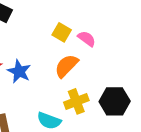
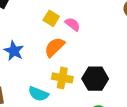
yellow cross: (76, 101) -> (62, 78), turned 30

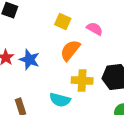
pink semicircle: (73, 24) -> (95, 29), moved

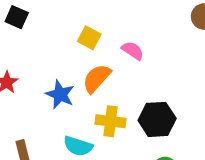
blue star: (29, 60) -> (60, 94), moved

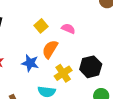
yellow square: (89, 38) -> (41, 26), turned 32
yellow cross: (110, 121) -> (63, 73), turned -30

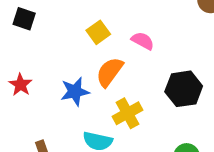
blue star: (30, 63) -> (75, 92), turned -30
black hexagon: (91, 67) -> (184, 89), moved

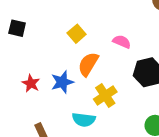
pink semicircle: (143, 41) -> (122, 42), moved
red star: (20, 85) -> (31, 83), moved

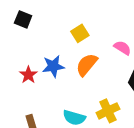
blue star: (62, 82) -> (53, 66), moved
yellow cross: (105, 95) -> (108, 111), moved

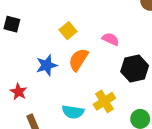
red star: (28, 75) -> (19, 92), moved

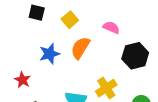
black square: (12, 24) -> (37, 13), moved

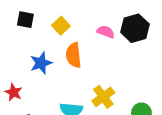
orange semicircle: (80, 48) -> (74, 55), turned -35
black hexagon: (135, 56) -> (135, 28), moved

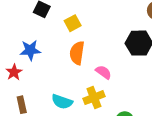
pink semicircle: (106, 32) -> (103, 72), moved
blue star: (41, 63) -> (30, 50), moved

